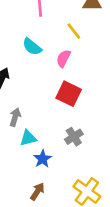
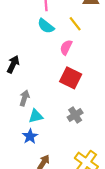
cyan semicircle: (32, 47) -> (46, 26), moved
blue star: (43, 159) -> (30, 136), moved

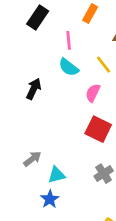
black arrow: (13, 64) -> (34, 89), moved
gray arrow: (24, 98) -> (32, 159), moved, turned 35

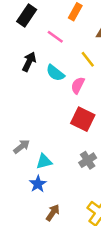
pink line: (69, 40) -> (55, 37), turned -49
cyan semicircle: (69, 67) -> (55, 73), moved
black arrow: (34, 89) -> (29, 62), moved

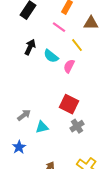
pink line: (55, 37) -> (59, 27), moved
red square: (83, 119) -> (69, 104), moved
blue star: (38, 184) -> (19, 147), moved

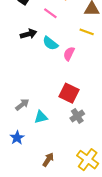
pink line: (59, 27) -> (50, 13), moved
yellow line: (77, 45) -> (87, 32), moved, turned -32
black arrow: (30, 47) -> (29, 34), turned 49

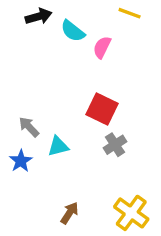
gray arrow: (22, 105) -> (29, 127), turned -96
blue star: (17, 138) -> (21, 161), moved

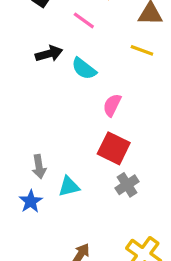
pink semicircle: (102, 47) -> (112, 105), moved
gray arrow: (29, 127) -> (39, 167), turned -145

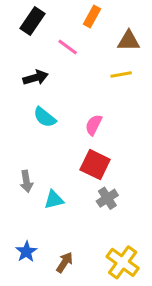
yellow line: (142, 50) -> (121, 75), turned -30
cyan semicircle: (84, 69) -> (45, 117), moved
blue star: (31, 201) -> (26, 252), moved

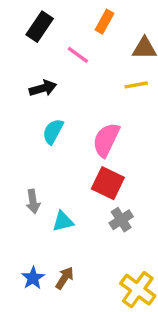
cyan semicircle: (45, 117) -> (53, 131), turned 80
pink semicircle: (94, 125) -> (106, 140), size x1.5
brown arrow: (65, 262) -> (65, 278), moved

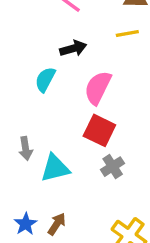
black arrow: (43, 88) -> (73, 48), moved
cyan triangle: (63, 221) -> (55, 168), size x1.4

